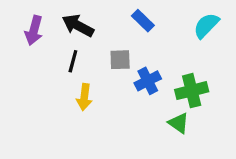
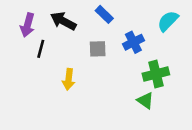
blue rectangle: (143, 21) -> (104, 14), moved
black line: (73, 61) -> (41, 49), moved
blue cross: (148, 81) -> (133, 42), moved

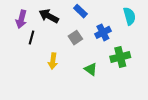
cyan semicircle: (168, 21) -> (129, 16), turned 120
gray square: (98, 49) -> (75, 38), turned -32
green triangle: (145, 100) -> (91, 69), moved

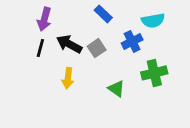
black arrow: (49, 16) -> (69, 44), moved
cyan semicircle: (129, 16) -> (153, 21), moved, turned 96
purple arrow: (21, 19) -> (44, 19), moved

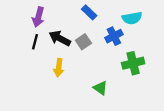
green triangle: (116, 89) -> (100, 88), moved

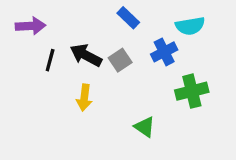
purple arrow: (38, 17) -> (31, 26), moved, turned -108

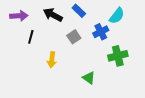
cyan semicircle: (190, 26) -> (117, 16), turned -42
black arrow: (86, 55) -> (53, 15), moved

